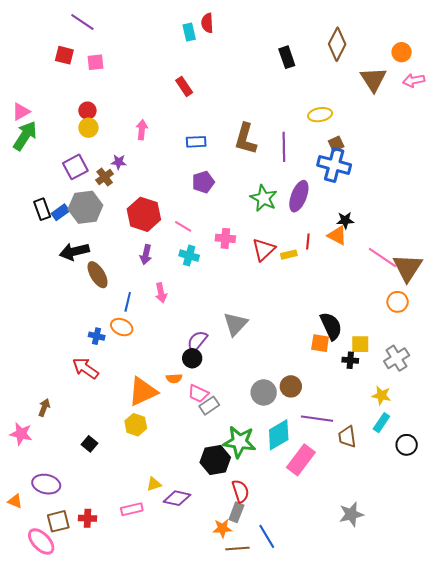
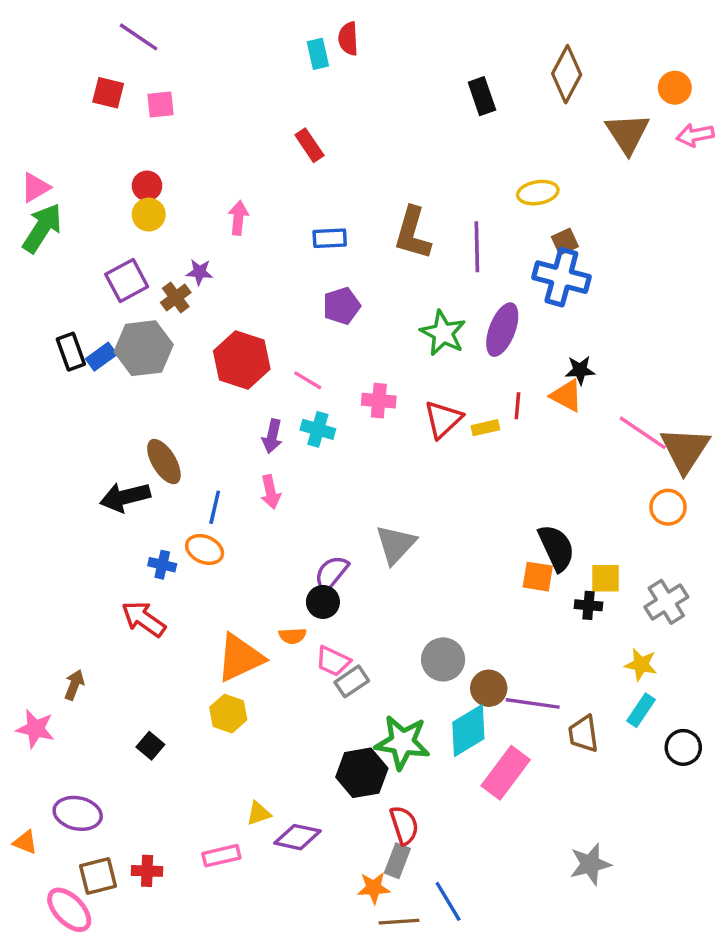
black arrow: (74, 252) -> (125, 497), moved
purple arrow: (146, 255) -> (272, 436), moved
brown circle: (291, 386) -> (489, 688), moved

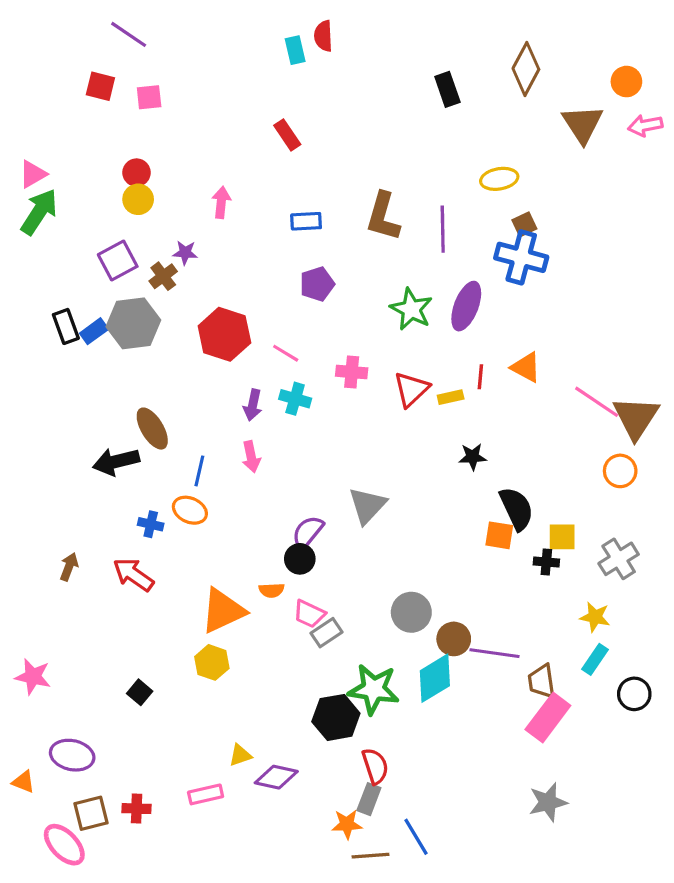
black star: (580, 370) -> (473, 457), moved
brown arrow: (74, 685) -> (69, 567), moved
pink rectangle: (506, 773) -> (548, 717), moved

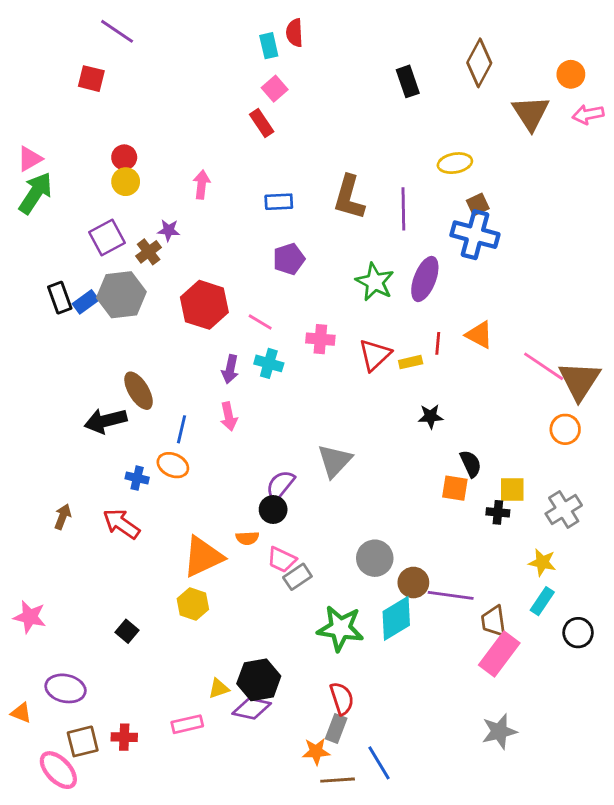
pink square: (149, 97) -> (275, 89), moved, turned -35
black semicircle: (517, 509) -> (471, 464), size x0.7
black hexagon: (336, 717) -> (259, 680), moved

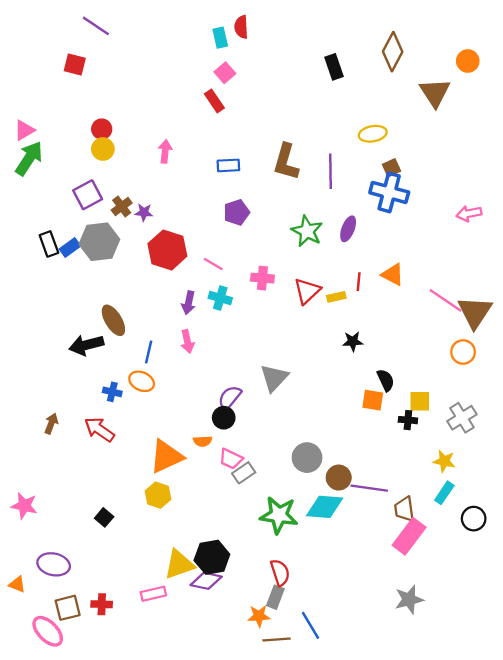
pink arrow: (588, 114) -> (469, 214), moved
purple star: (169, 230) -> (144, 212), moved
purple ellipse: (425, 279) -> (348, 229), size x0.7
cyan diamond: (396, 618) -> (325, 507), turned 36
yellow triangle: (219, 688) -> (179, 564), size x1.8

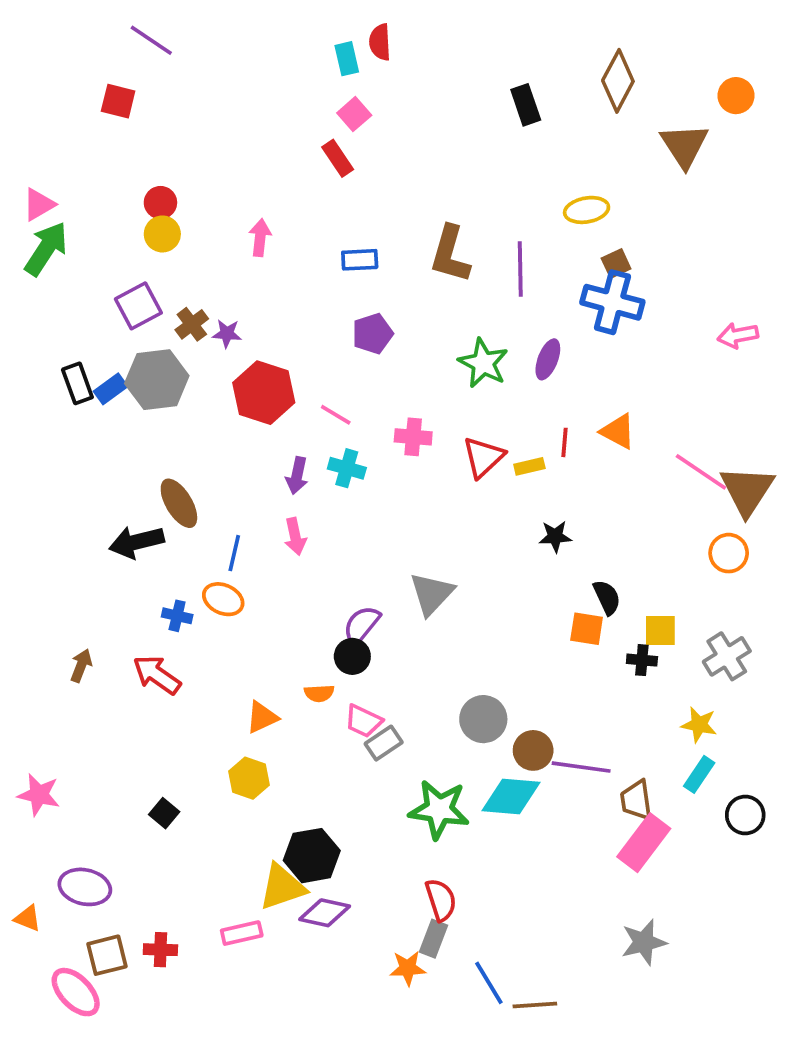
orange triangle: (166, 456) -> (262, 717), size x0.6
black hexagon: (212, 557) -> (312, 856), moved
brown line: (277, 639) -> (535, 1005), moved

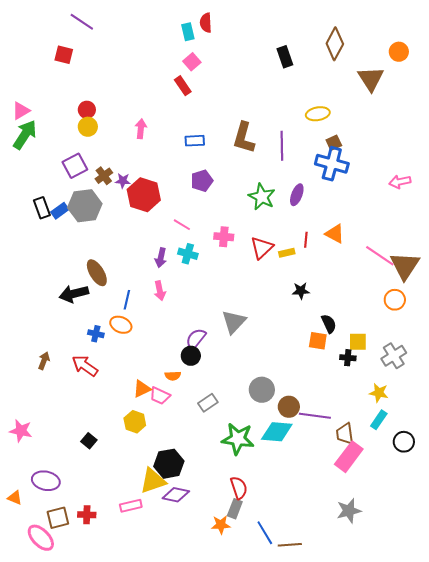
red hexagon: (264, 393) -> (144, 195), moved
pink trapezoid: (363, 721) -> (160, 396), moved

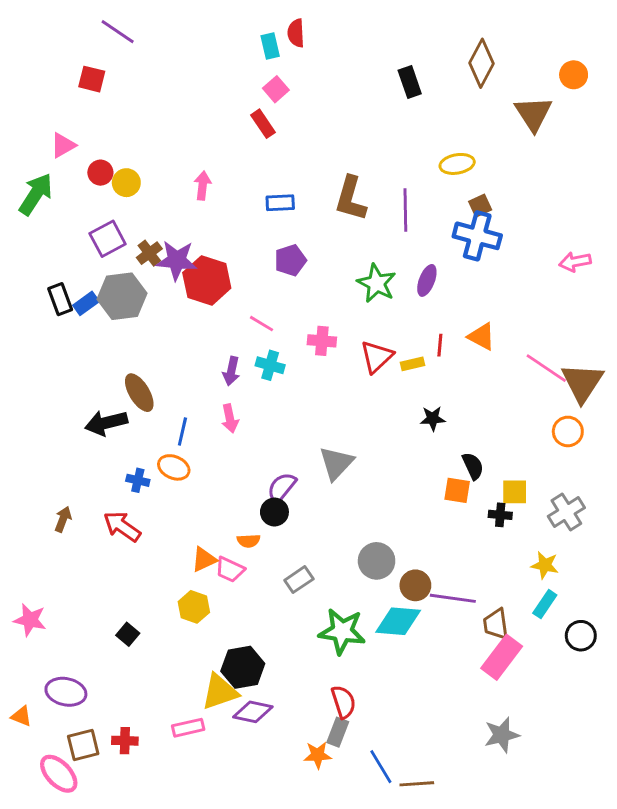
red circle: (87, 110) -> (100, 173), moved
pink triangle: (21, 111) -> (63, 145), moved
purple star: (123, 181) -> (177, 260), size x1.8

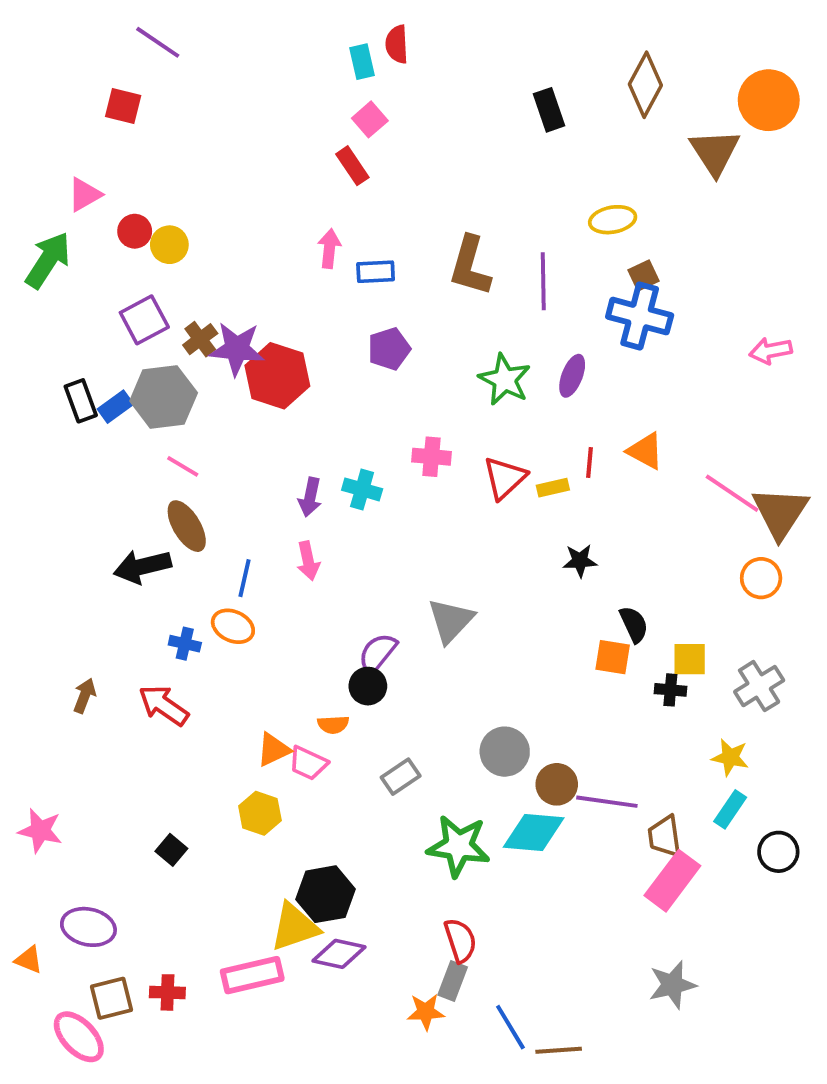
orange circle: (574, 75) -> (769, 100), size x1.6
pink arrow: (203, 186) -> (329, 249), moved
pink line: (261, 324) -> (183, 466), moved
pink rectangle: (188, 728) -> (252, 975), size x1.4

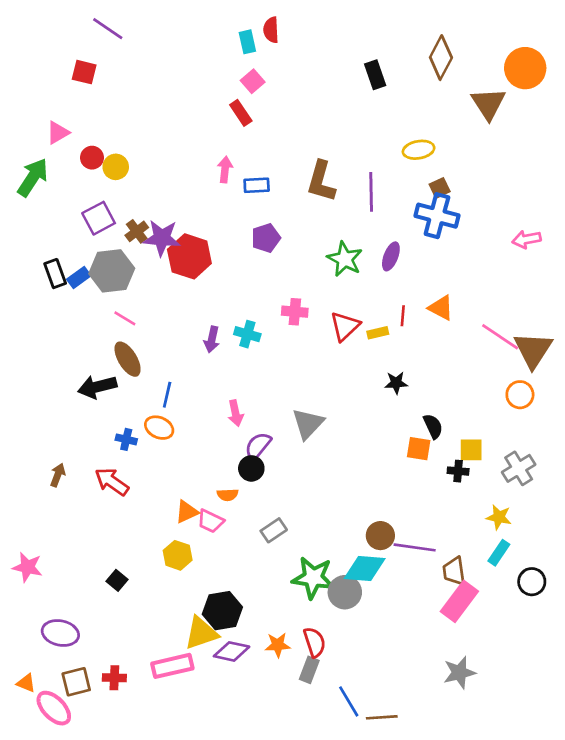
pink arrow: (308, 561) -> (236, 413), moved
gray circle: (505, 752) -> (345, 592), moved
orange triangle: (29, 960) -> (26, 683), moved
orange star: (426, 1012) -> (278, 645), moved

